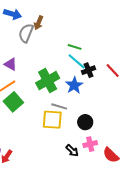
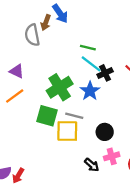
blue arrow: (13, 14) -> (60, 14), moved, turned 42
gray semicircle: (26, 33) -> (32, 35), turned -30
green square: (13, 102) -> (47, 116), moved, turned -30

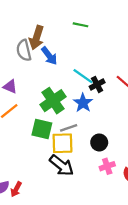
blue arrow: (60, 14) -> (49, 56), moved
brown arrow: (46, 23) -> (37, 38), size x1.5
green line: (88, 48) -> (81, 25), moved
gray line: (74, 116) -> (69, 128), turned -30
black arrow: (92, 165) -> (62, 165), moved, size x1.6

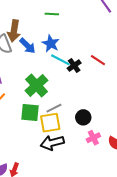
blue star: (83, 103) -> (51, 43), moved
black arrow: (62, 165) -> (52, 143), turned 135

